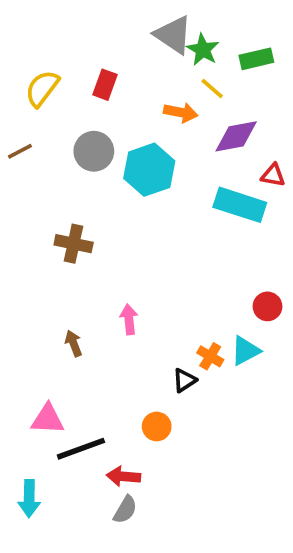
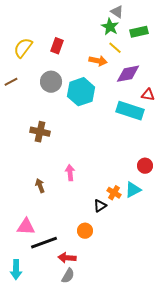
gray triangle: (173, 35) -> (117, 12), moved, size x0.6

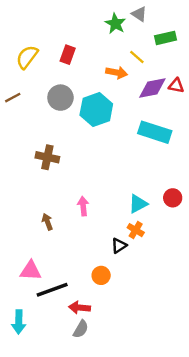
green star: (110, 27) -> (115, 24), moved
red triangle: (148, 95) -> (176, 86), moved
cyan triangle: (133, 190) -> (138, 204), moved

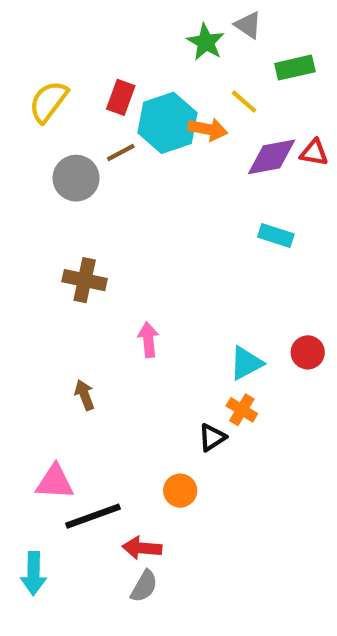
brown line: (13, 98) -> (121, 153), moved
gray circle: (60, 98) -> (76, 178), moved
cyan hexagon: (96, 110) -> (167, 123), moved
cyan rectangle: (155, 132) -> (276, 236), size x0.6
pink arrow: (83, 206) -> (148, 340), moved

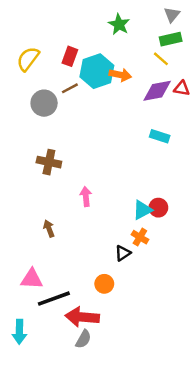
gray triangle: (248, 25) -> (172, 15), moved, turned 35
yellow line: (244, 102) -> (161, 59), moved
red circle: (308, 352) -> (158, 208), moved
red arrow: (142, 548) -> (82, 317), size x1.5

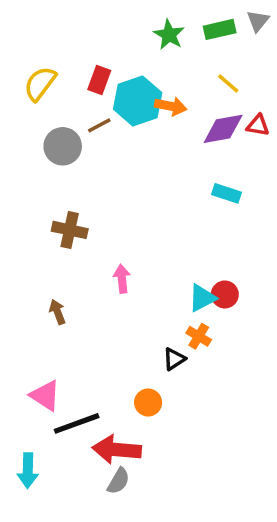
gray triangle: (172, 15) -> (258, 21), moved
green rectangle: (171, 39) -> (220, 29), moved
brown arrow: (49, 228) -> (57, 312), moved
pink triangle: (32, 279) -> (45, 396), turned 30

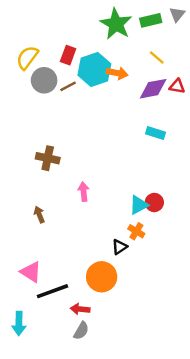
green star: (169, 35) -> (116, 24), size x1.5
gray circle: (63, 146) -> (44, 80), moved
orange circle: (148, 403) -> (102, 277), size x1.6
red arrow: (117, 450) -> (80, 309), size x0.6

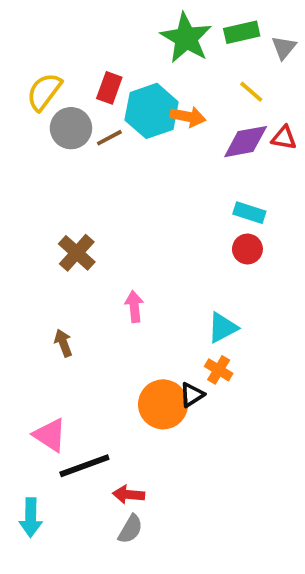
gray triangle: (177, 14) -> (284, 48), moved
brown cross: (48, 158) -> (77, 253), turned 30
red circle: (154, 202) -> (247, 249), moved
orange circle: (102, 277) -> (163, 404), moved

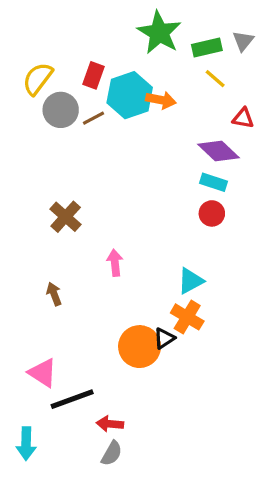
green rectangle: (242, 32) -> (207, 47), moved
purple diamond: (246, 142) -> (218, 151), moved, turned 54
orange cross: (219, 370) -> (187, 317), size x1.4

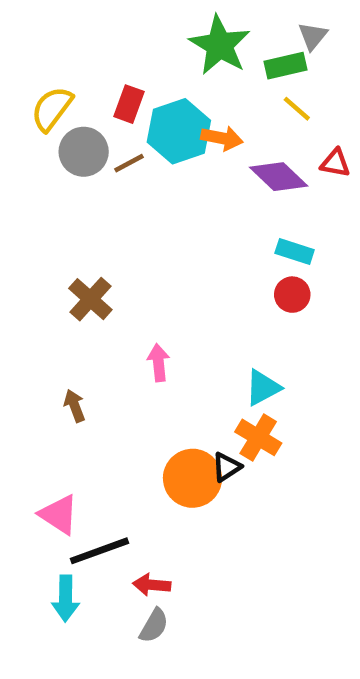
gray triangle: (243, 41) -> (313, 36), moved
purple diamond: (218, 151) -> (279, 177), moved
cyan arrow: (26, 444) -> (65, 598), moved

